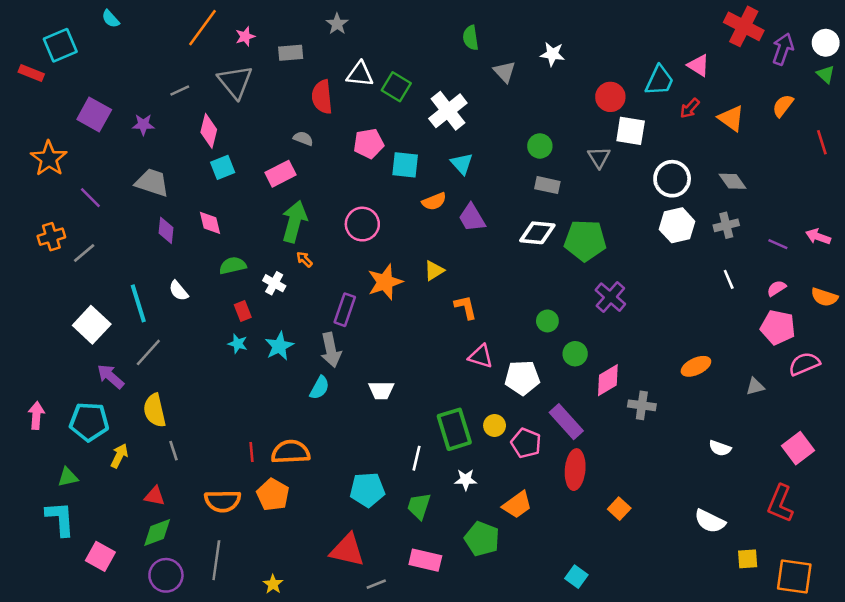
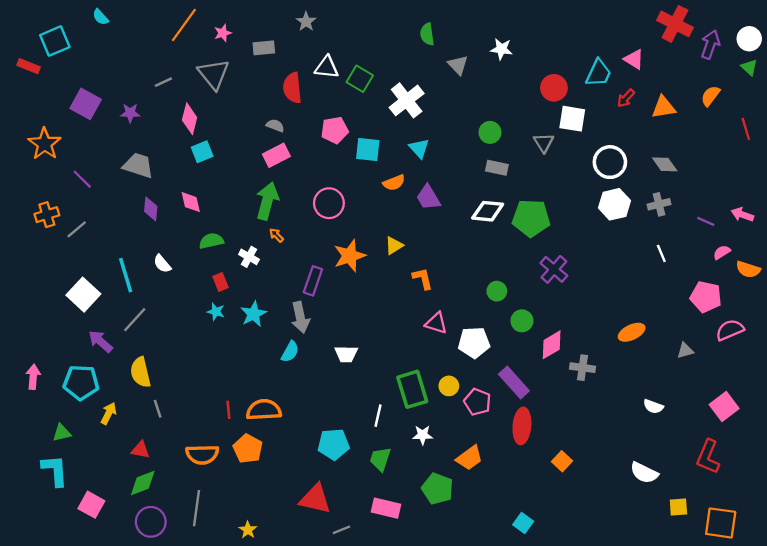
orange triangle: (731, 118) -> (664, 107), turned -45
pink rectangle: (281, 174) -> (276, 155), moved
pink semicircle: (777, 288) -> (722, 252), moved

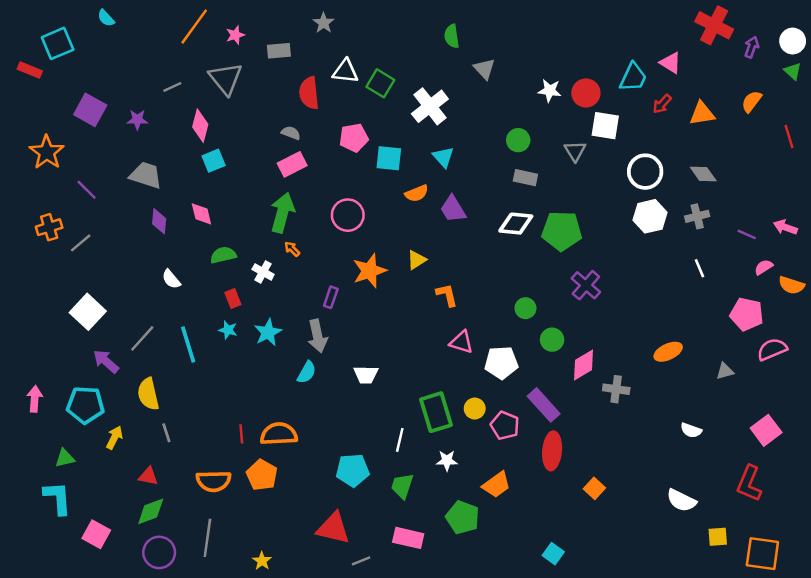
purple arrow: (710, 44) -> (752, 47), size x0.7
white star: (501, 49) -> (550, 91), moved
cyan line: (126, 275) -> (188, 344), moved
purple rectangle: (313, 281) -> (331, 297), size x0.7

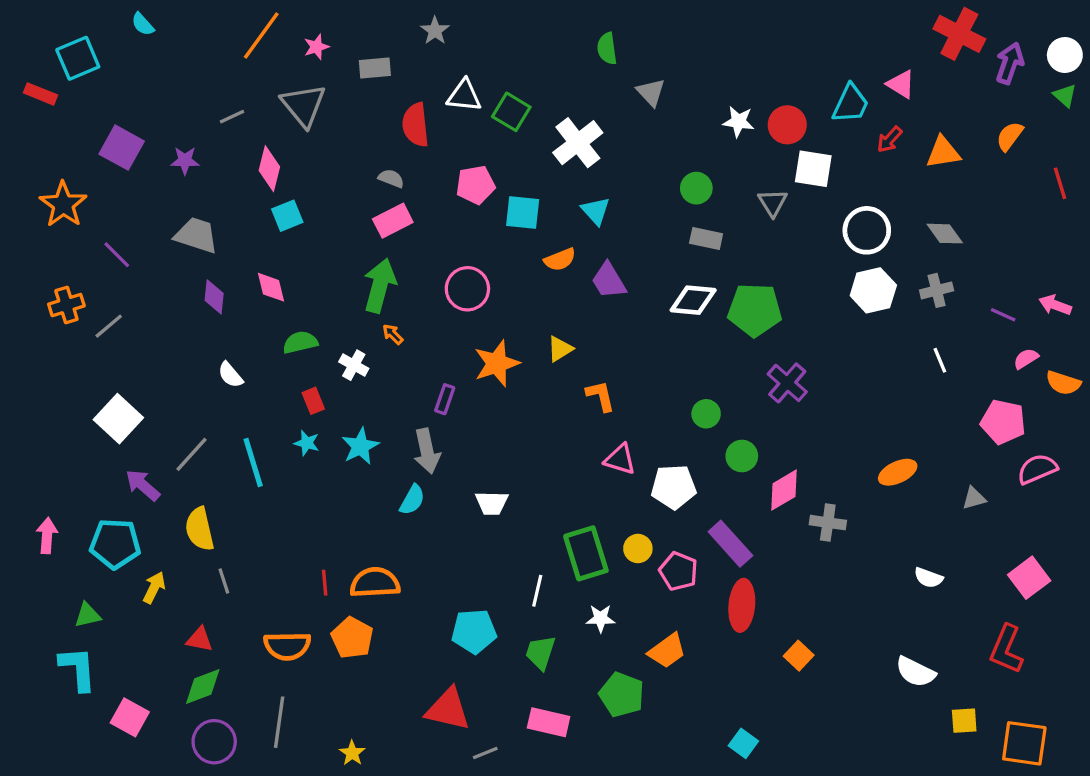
purple arrow: (752, 47) -> (1010, 63), size x1.4

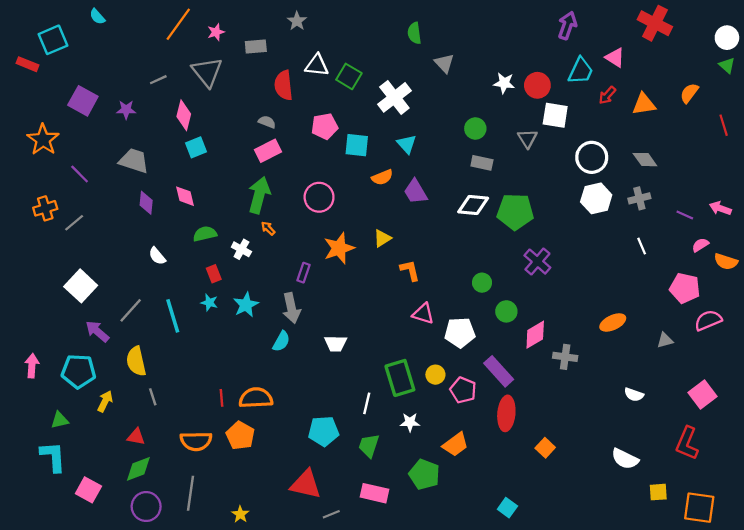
purple arrow: (1010, 63) -> (567, 25), moved

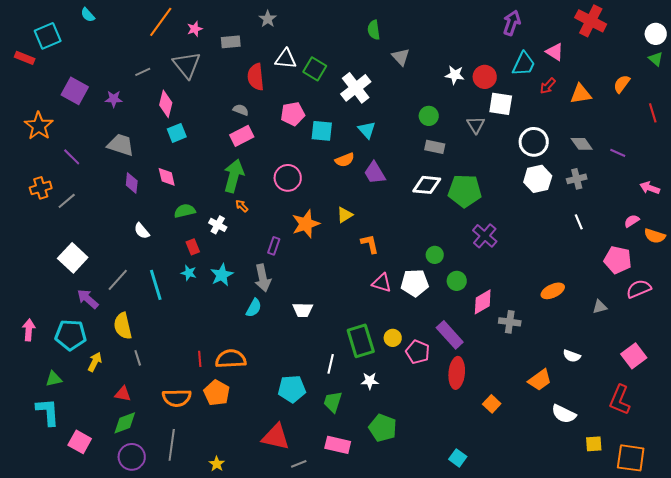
purple line: (685, 215) -> (618, 153), moved
white pentagon: (460, 332) -> (415, 283), moved
orange trapezoid: (455, 444) -> (540, 380), moved

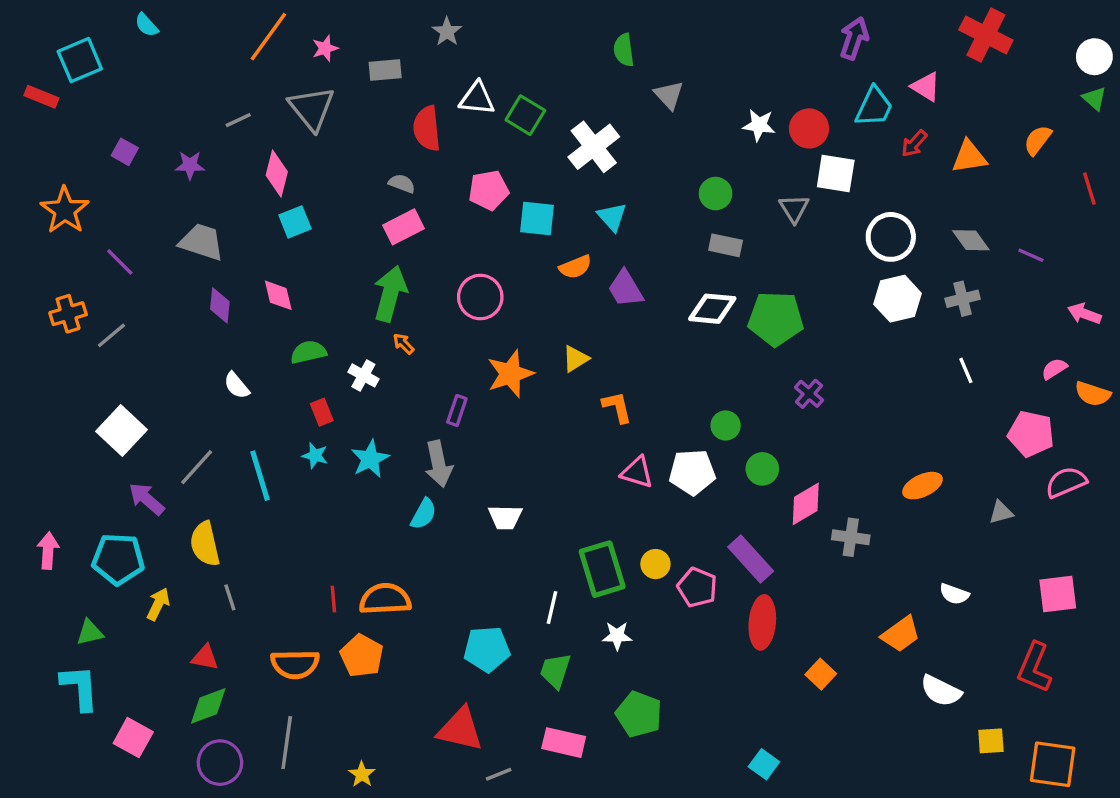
purple square: (75, 91) -> (125, 152), size x0.6
purple cross: (485, 236) -> (809, 394), size x0.7
pink square: (634, 356) -> (1058, 594), turned 30

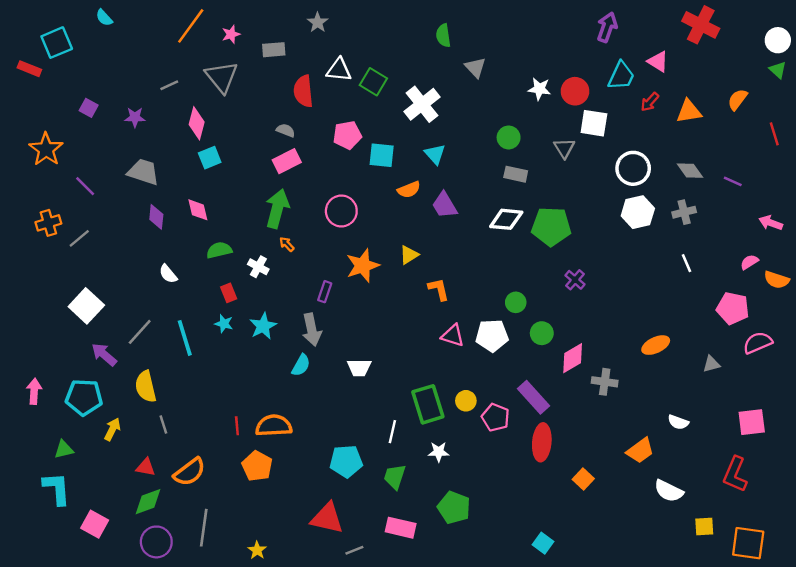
orange semicircle: (295, 664) -> (190, 472), moved, turned -36

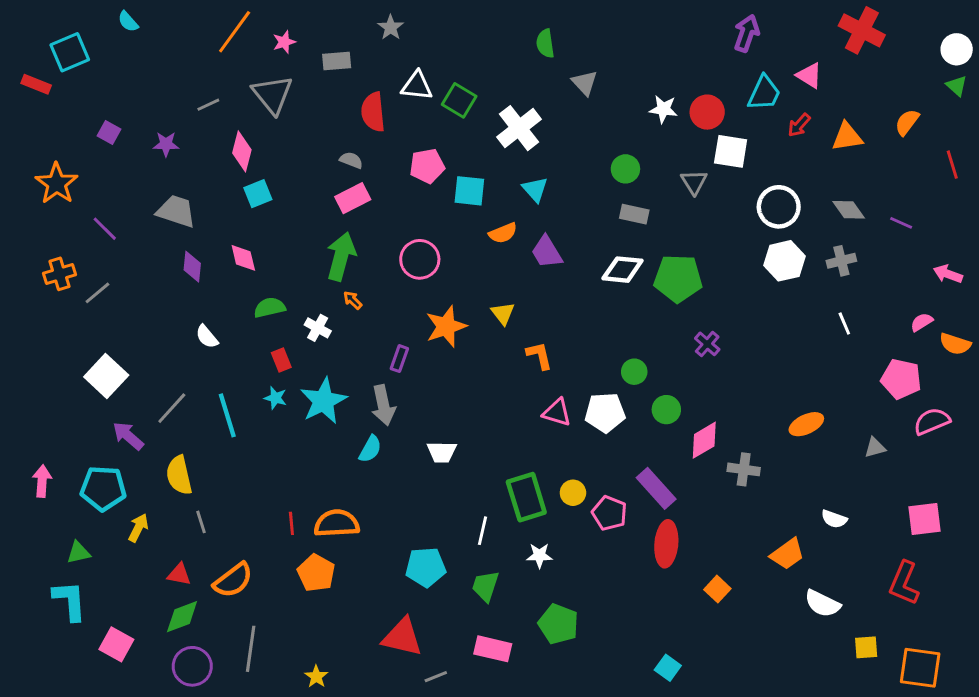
yellow triangle: (409, 255) -> (503, 313), turned -36
cyan star: (263, 326) -> (324, 401), size x1.4

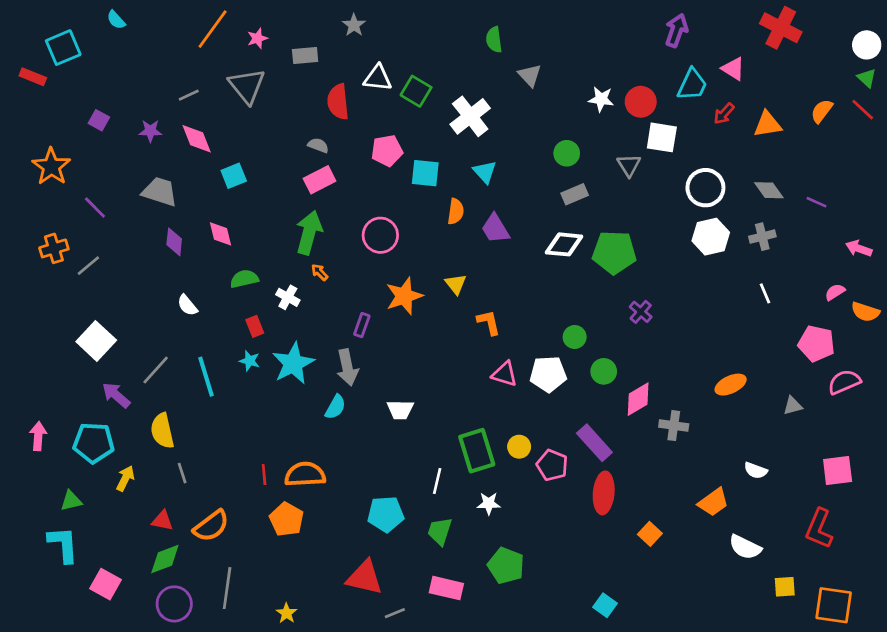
pink diamond: (242, 151) -> (197, 139), moved, turned -36
red line: (952, 165) -> (863, 110), moved, turned -30
gray rectangle: (634, 214) -> (575, 194), turned -35
orange semicircle: (503, 233) -> (456, 211), turned -60

